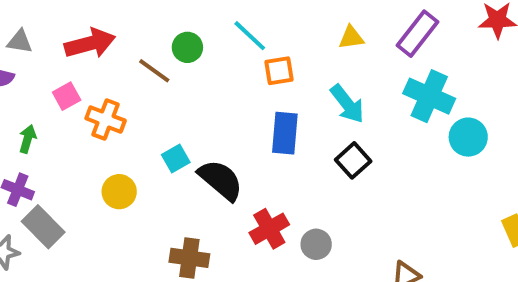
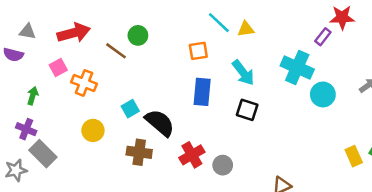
purple rectangle: (418, 34) -> (323, 37), moved, size x0.6
cyan line: (250, 36) -> (219, 23), moved
black square: (353, 160) -> (247, 110), turned -30
brown cross: (189, 258) -> (139, 152), moved

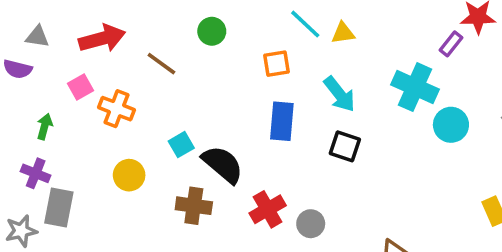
green circle: (138, 35) -> (212, 31), moved
gray rectangle: (43, 154) -> (59, 207), turned 56

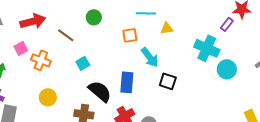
cyan line: (305, 24) -> (146, 13), turned -42
yellow triangle: (343, 33) -> (167, 28), moved
cyan arrow: (339, 94) -> (150, 57), moved
blue rectangle: (282, 121) -> (127, 82), moved
cyan square: (181, 145) -> (83, 63), moved

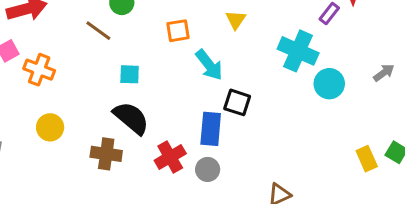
yellow triangle: (167, 28) -> (236, 20), turned -48
brown line: (66, 35) -> (98, 31), moved
cyan square: (83, 63) -> (130, 74), moved, turned 32
blue rectangle: (127, 82) -> (211, 129), moved

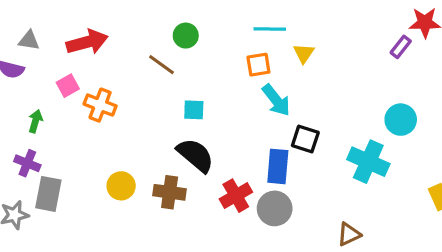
orange square: (178, 31) -> (258, 65), moved
cyan cross: (298, 51) -> (368, 162), moved
yellow circle: (50, 127) -> (121, 186), moved
gray circle: (208, 169) -> (275, 208), size x1.4

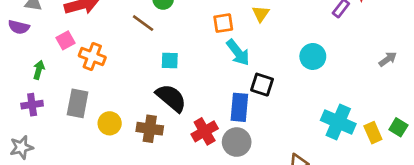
cyan circle: (401, 120) -> (313, 56), moved
cyan cross: (368, 162) -> (338, 122), moved
purple cross: (27, 163) -> (32, 105), turned -30
gray rectangle: (48, 194) -> (78, 103), moved

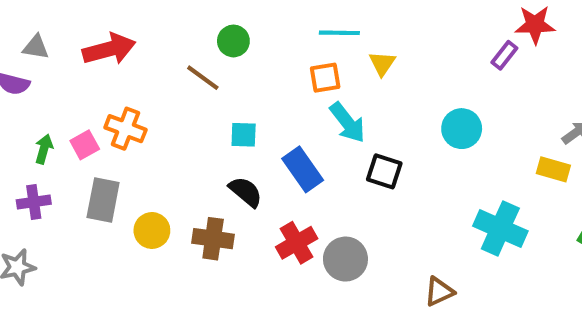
pink square: (66, 40) -> (85, 145), moved
black semicircle: (171, 98) -> (246, 192), size x0.7
blue rectangle: (239, 107) -> (303, 169), moved, turned -40
yellow rectangle: (373, 133) -> (553, 169), moved, turned -50

